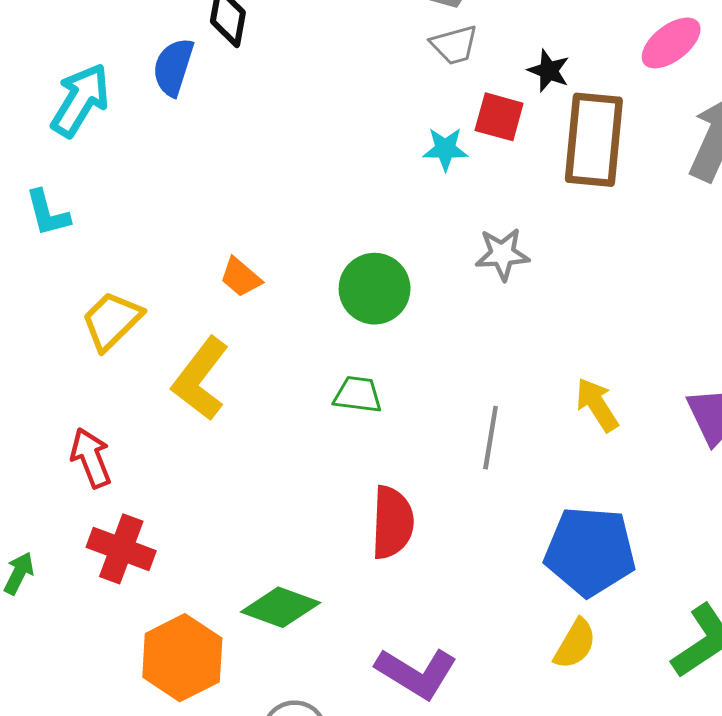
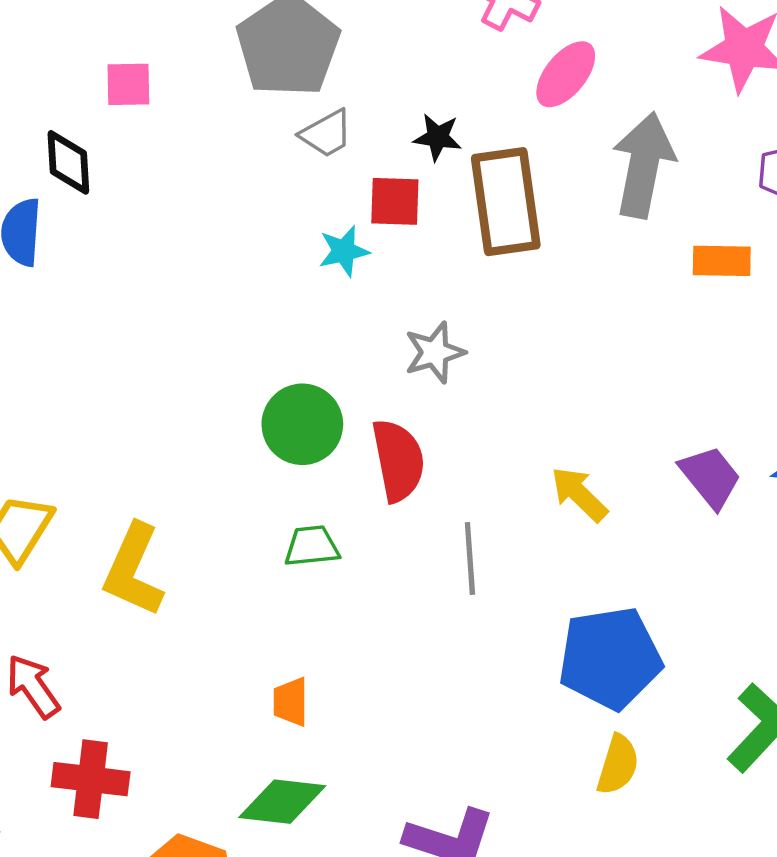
orange trapezoid: (241, 277) -> (291, 702), moved, turned 63
red semicircle: (392, 523) -> (398, 460), moved

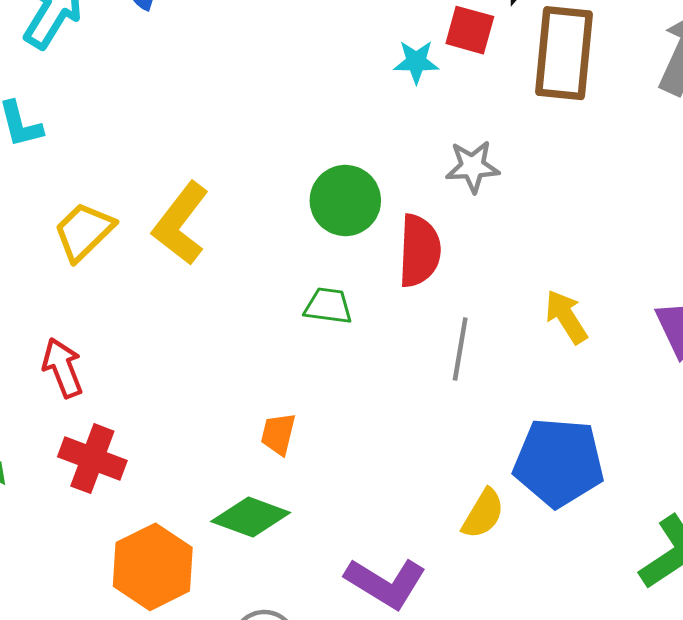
yellow L-shape: (133, 570) -> (181, 223), moved
yellow semicircle: (618, 765) -> (483, 514), moved

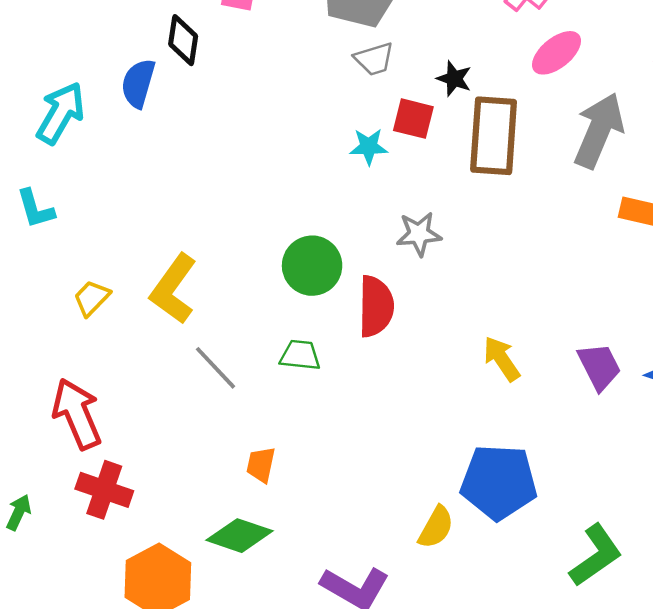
yellow trapezoid: (84, 231) -> (92, 298), size x0.7
gray line: (460, 349) -> (216, 368), moved, turned -51
red arrow: (63, 368) -> (77, 414), size x1.4

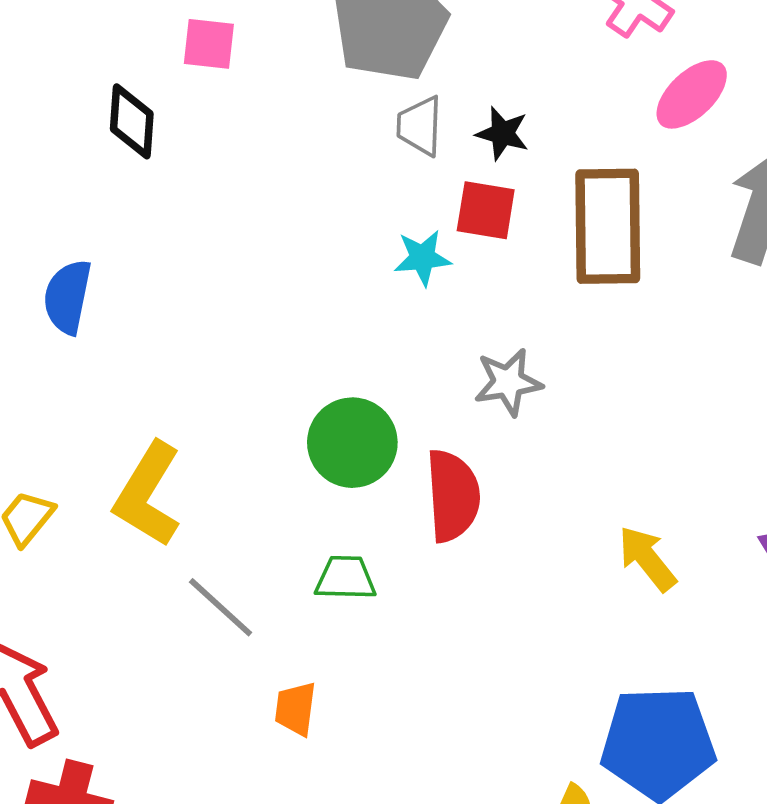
gray trapezoid: (374, 59) -> (420, 126), turned 114
black star: (454, 79) -> (502, 133), moved
blue semicircle: (138, 83) -> (68, 297), moved
orange trapezoid: (261, 465) -> (295, 709), moved

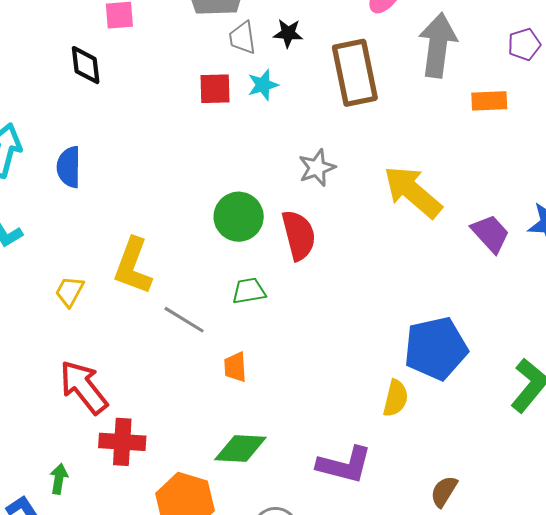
red square: (486, 210) -> (215, 89), moved
cyan star: (422, 258) -> (263, 85), moved
yellow arrow: (647, 559) -> (413, 192), moved, size x1.6

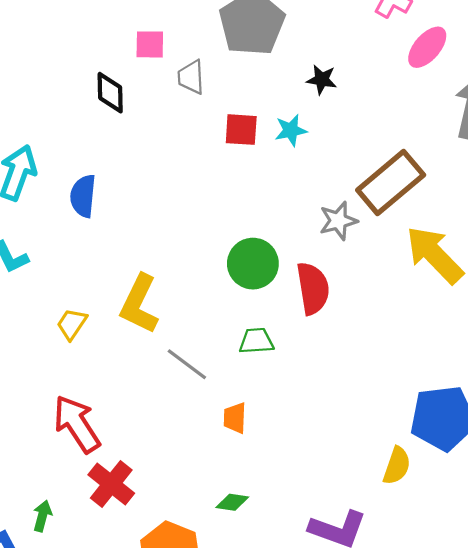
gray trapezoid: (242, 38) -> (191, 77), moved
brown rectangle: (355, 73) -> (391, 183), moved, turned 56
red cross: (122, 442) -> (111, 484), turned 30
green diamond: (240, 448) -> (232, 502), size x0.6

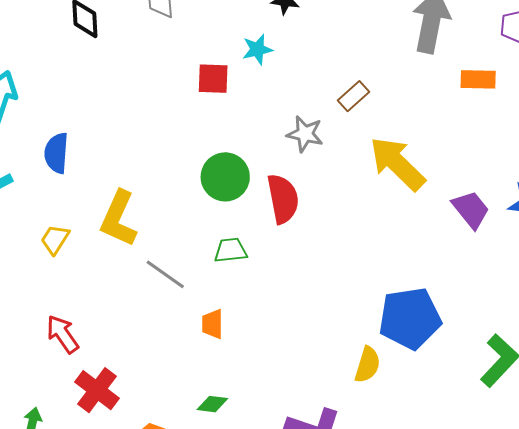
red square: (241, 130) -> (213, 79), moved
brown rectangle: (391, 183) -> (354, 96), size x0.5
blue semicircle: (83, 196) -> (56, 153), moved
gray star: (338, 221) -> (305, 134), turned 30
red arrow: (77, 424) -> (63, 334), size x0.7

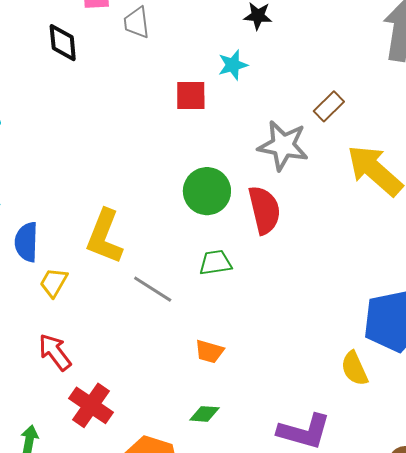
gray star: (305, 134) -> (283, 146), size x1.4
blue semicircle: (56, 153) -> (26, 242), moved
yellow trapezoid: (55, 239) -> (54, 283), moved
orange trapezoid: (212, 324) -> (209, 351), moved, turned -72
yellow semicircle: (367, 365) -> (354, 368), turned 141

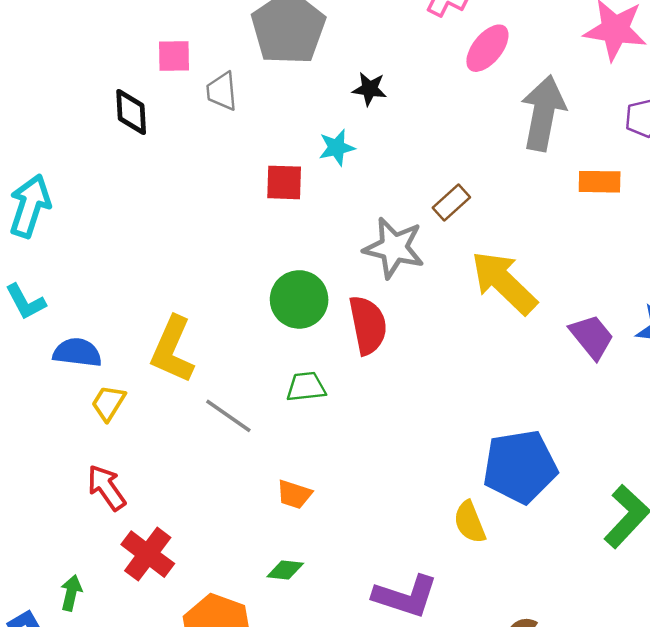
blue semicircle: (26, 242) -> (77, 353), turned 93

